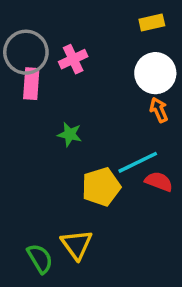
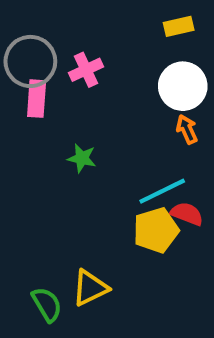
yellow pentagon: (101, 187) -> (156, 230), moved
yellow triangle: (77, 244) -> (90, 288), turned 40

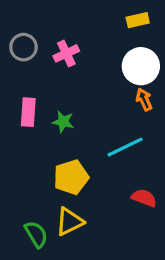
gray circle: (30, 61) -> (23, 47), size x0.7
pink rectangle: (37, 99) -> (28, 112), moved
red semicircle: (187, 214) -> (144, 198), moved
yellow pentagon: (156, 230) -> (71, 177), moved

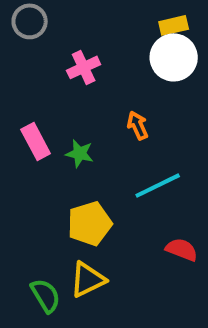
gray circle: (23, 47) -> (30, 21), moved
white circle: (141, 66) -> (174, 57), moved
orange arrow: (144, 99) -> (138, 126), moved
pink rectangle: (28, 112) -> (36, 142), turned -32

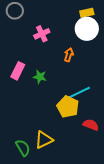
orange arrow: (138, 126) -> (69, 55), moved, turned 40
pink rectangle: (36, 142) -> (18, 71), turned 54
yellow pentagon: (90, 224) -> (68, 107), moved, turned -30

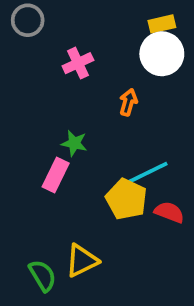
pink rectangle: (18, 71) -> (56, 175), moved
red semicircle: (91, 125) -> (169, 212), moved

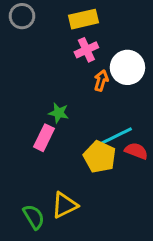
yellow rectangle: (162, 24) -> (84, 19), moved, size x1.4
white circle: (162, 54) -> (127, 67), moved
pink cross: (78, 63) -> (86, 50), moved
red semicircle: (169, 212) -> (136, 151), moved

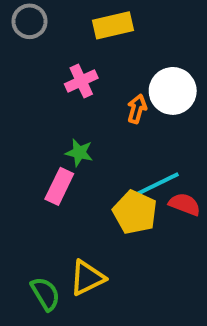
pink cross: (86, 50) -> (81, 81), moved

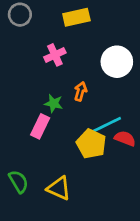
orange arrow: (137, 109) -> (80, 91), moved
yellow triangle: (87, 278) -> (59, 188), turned 50
green semicircle: (45, 294) -> (19, 182), moved

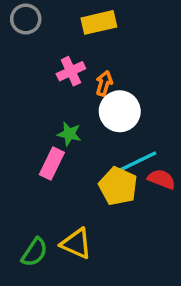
white circle: (117, 62) -> (120, 111), moved
orange arrow: (80, 91) -> (104, 83), moved
green semicircle: (19, 182) -> (34, 252), moved, turned 65

